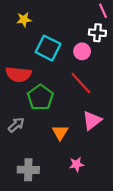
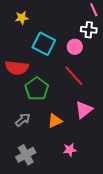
gray arrow: (16, 125) -> (23, 120), moved
orange triangle: (60, 133) -> (55, 121), turned 35
gray cross: (28, 170) -> (26, 155), turned -30

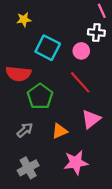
pink star: (70, 150) -> (76, 162), size x1.6

